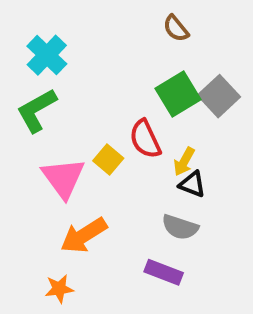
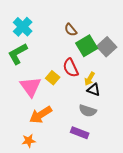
brown semicircle: (176, 28) -> (71, 30), moved

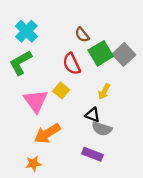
red semicircle: (71, 68) -> (72, 64), moved
black triangle: (94, 90) -> (93, 115), moved

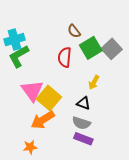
cyan cross: (26, 31) -> (15, 40), moved, turned 30
red semicircle: (72, 64) -> (65, 57), turned 30
yellow square: (61, 90) -> (49, 98), moved, size x1.6
gray semicircle: (102, 129) -> (81, 123), moved

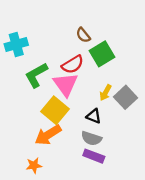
gray square: (112, 49) -> (125, 97), moved
green L-shape: (19, 56) -> (36, 75), moved
red semicircle: (65, 57) -> (73, 64), turned -126
pink triangle: (32, 91) -> (66, 84), moved

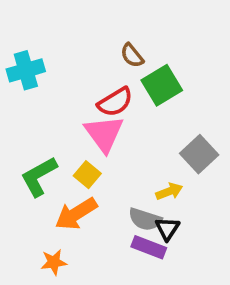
green L-shape: (36, 75) -> (39, 176), moved
yellow arrow: (106, 93) -> (169, 191), moved, turned -140
yellow square: (55, 110) -> (87, 175), size x0.6
black triangle: (94, 116) -> (167, 229), moved, turned 42

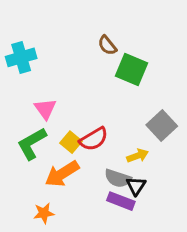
green square: (162, 85) -> (131, 70), turned -36
red semicircle: (115, 102) -> (94, 139), moved
pink triangle: (104, 134) -> (45, 109), moved, size x0.7

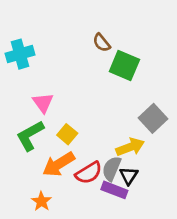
red semicircle: (94, 139) -> (89, 173), moved
yellow arrow: (138, 156) -> (130, 147), size x1.4
gray semicircle: (118, 178) -> (112, 168), turned 95
orange star: (44, 213) -> (41, 201), turned -30

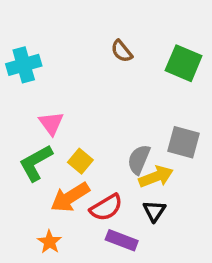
green square: (124, 66) -> (184, 63), moved
gray square: (153, 118) -> (184, 142), turned -32
gray semicircle: (112, 168) -> (139, 159), moved
purple rectangle: (114, 190) -> (122, 240), moved

